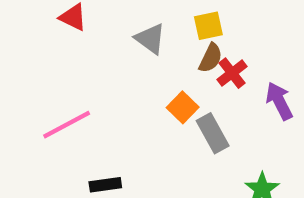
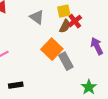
red cross: (232, 73) -> (75, 21), moved
orange square: (183, 107) -> (52, 49), size x1.5

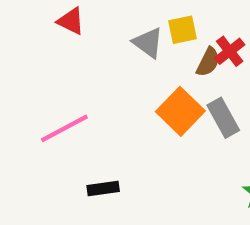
yellow square: (64, 11) -> (182, 30), moved
gray rectangle: (66, 61) -> (223, 118), moved

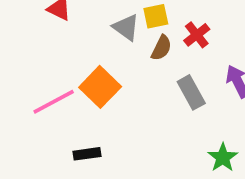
brown semicircle: (208, 62) -> (161, 48), moved
orange square: (180, 111) -> (100, 87), moved

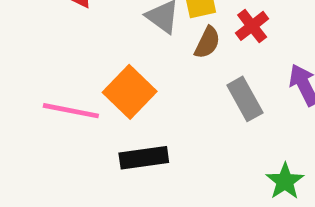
pink line: (54, 102) -> (71, 111), turned 39
black rectangle: (87, 154) -> (144, 158), moved, size x1.4

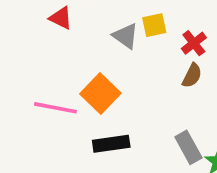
brown semicircle: (207, 42) -> (192, 75), moved
gray rectangle: (245, 99) -> (188, 147), moved

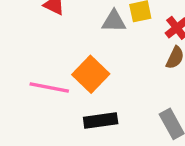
gray triangle: (126, 36) -> (114, 21), turned -35

